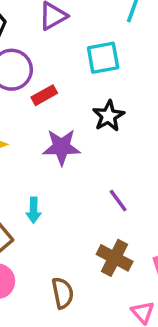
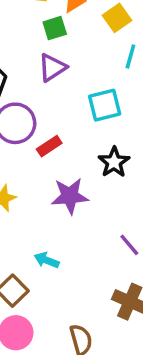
cyan arrow: (34, 210) -> (47, 260), turned 115

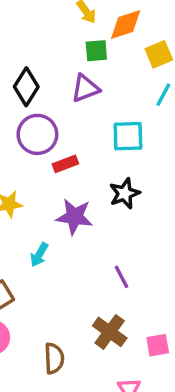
cyan arrow: (47, 260) -> (39, 255), moved, turned -95

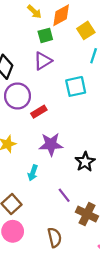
black star: (125, 193) -> (85, 162), moved
purple line: (122, 277) -> (64, 195), moved

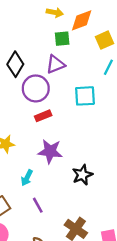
yellow arrow: (34, 12) -> (55, 12), turned -42
purple circle: (17, 96) -> (36, 88), moved
purple line: (64, 195) -> (38, 205), moved

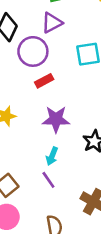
cyan arrow: (27, 178) -> (52, 156), moved

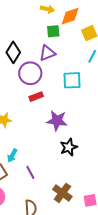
purple star: (56, 119) -> (57, 121), moved
cyan arrow: (52, 156) -> (12, 155), moved

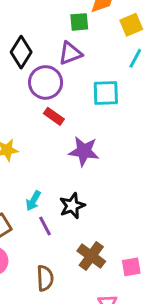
red rectangle: (36, 97) -> (54, 116), turned 56
black star: (69, 147) -> (72, 206), moved
cyan arrow: (12, 155) -> (33, 201), moved

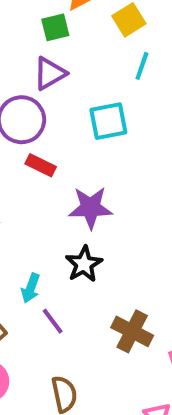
black star: (72, 206) -> (84, 264), moved
brown cross: (91, 256) -> (132, 331), moved

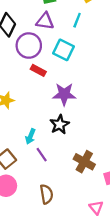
cyan line: (142, 66) -> (77, 20), moved
purple triangle: (50, 73) -> (45, 21), turned 36
cyan square: (108, 121) -> (64, 50), moved, turned 35

